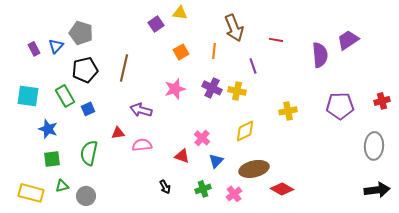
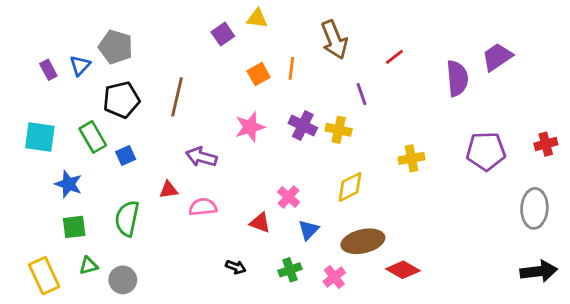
red line: (276, 40) -> (394, 57), turned -48
orange line: (214, 51) -> (291, 68), moved
black arrow: (165, 187) -> (236, 267), turned -40
yellow rectangle: (31, 193) -> (44, 276), turned 50

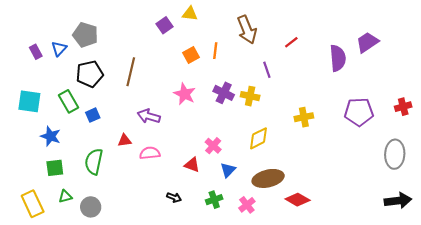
pink star: (250, 127) -> (185, 94), turned -30

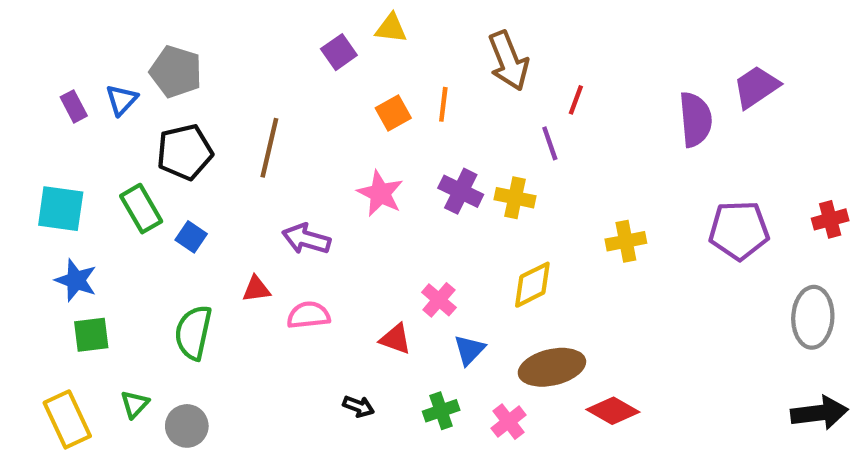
red line: (291, 42) -> (576, 100), moved, turned -32
blue square: (93, 115) -> (191, 237), turned -32
blue star: (51, 136) -> (76, 280), moved
green square: (55, 168) -> (91, 335), moved
green triangle: (65, 196) -> (135, 404), turned -32

